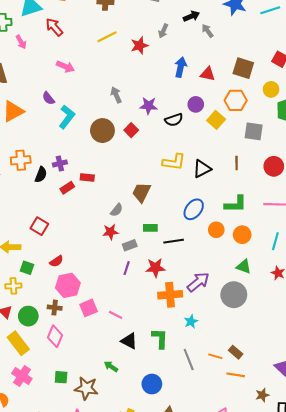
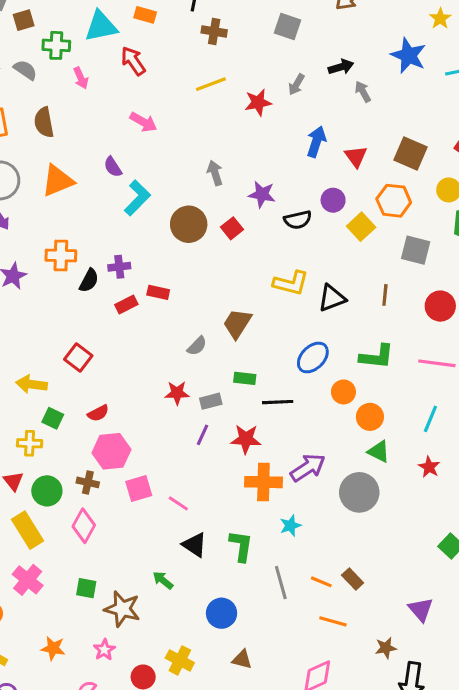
red triangle: (208, 74) -> (356, 156), turned 35
red star: (110, 232) -> (177, 393), moved
orange circle: (242, 235) -> (370, 417), moved
orange line: (236, 375) -> (333, 621), moved

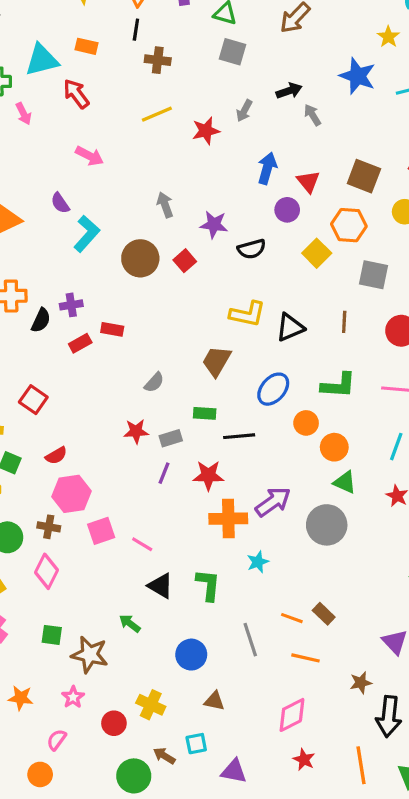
purple circle: (333, 200) -> (287, 210), moved
brown trapezoid: (237, 323) -> (217, 361), moved
gray line: (281, 583) -> (250, 640), moved

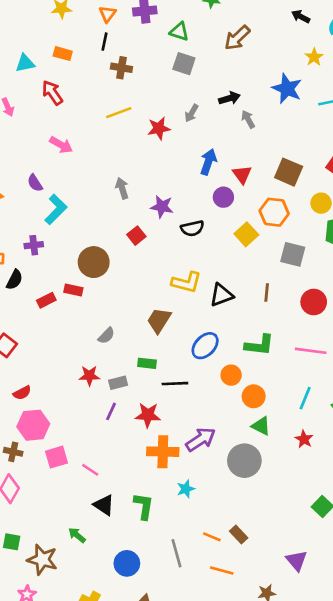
cyan triangle: (42, 60) -> (25, 63), size x0.7
brown circle: (140, 258) -> (94, 262), moved
purple cross: (71, 305) -> (34, 245), moved

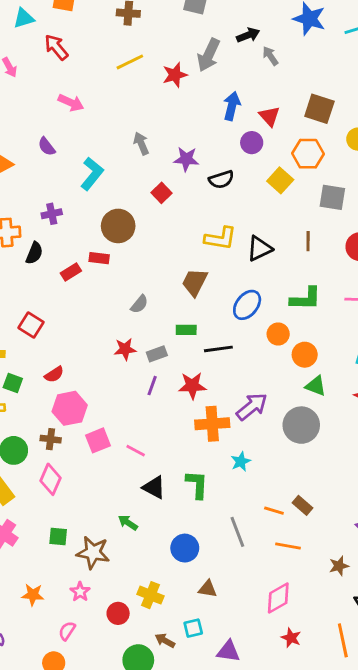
gray arrow: (191, 113) -> (209, 55), size x1.6
cyan L-shape: (56, 209) -> (92, 174), moved

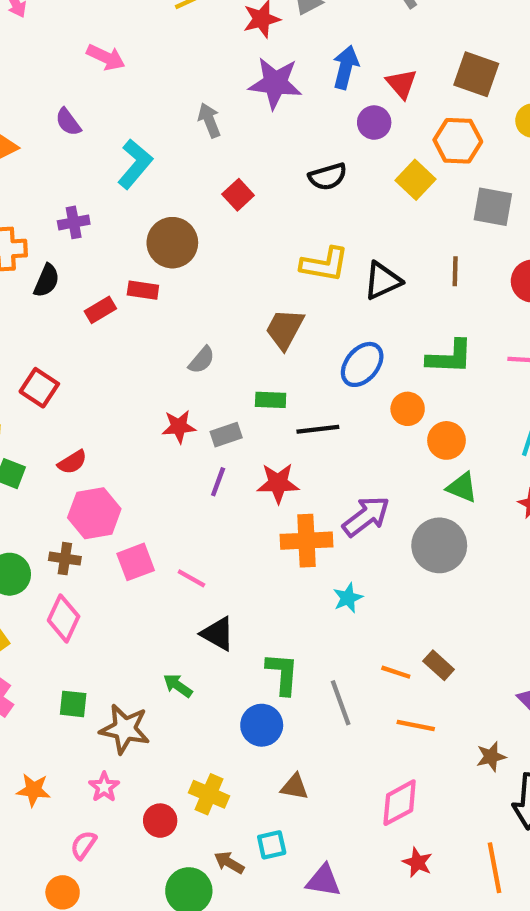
purple star: (186, 159) -> (275, 83), moved, size x1.4
green L-shape: (197, 485) -> (282, 674), moved

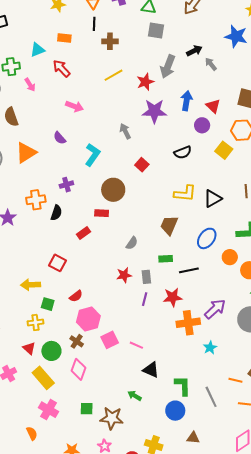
red rectangle: (100, 310) -> (84, 233), moved
gray rectangle: (226, 435) -> (146, 277), turned -72
brown cross: (65, 559) -> (77, 341), turned 32

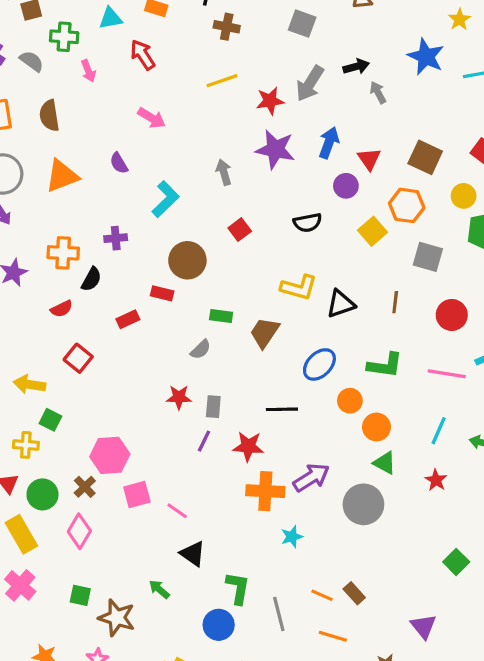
green rectangle: (166, 259) -> (221, 316), moved
red semicircle: (76, 296) -> (62, 309), moved

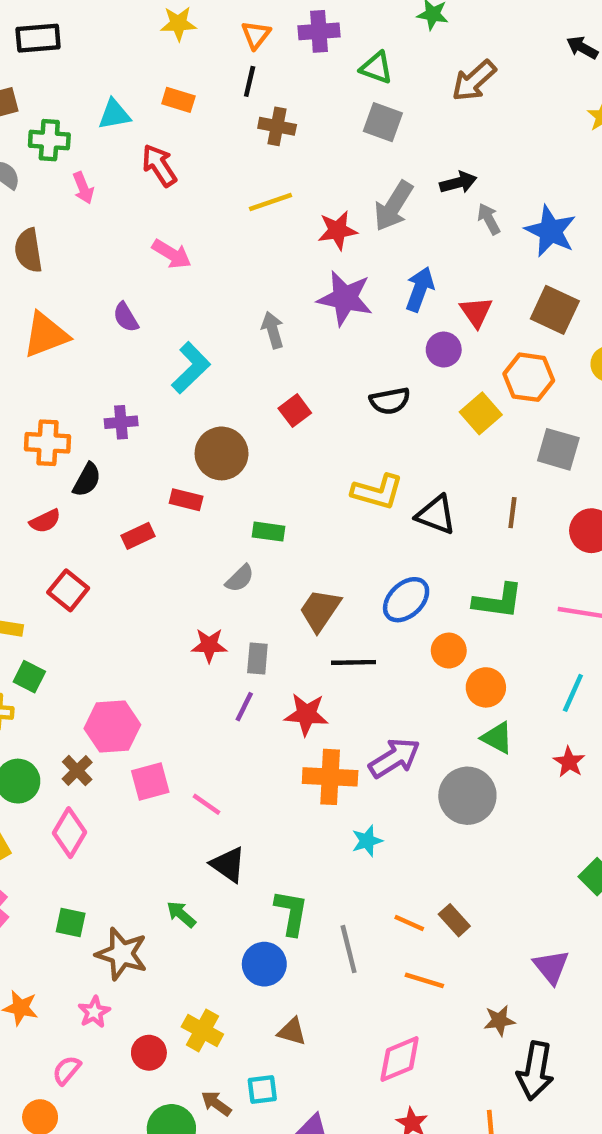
blue star: (426, 57) -> (551, 231), moved
black triangle: (341, 304) -> (436, 515), turned 40
brown trapezoid: (264, 333) -> (320, 610), moved

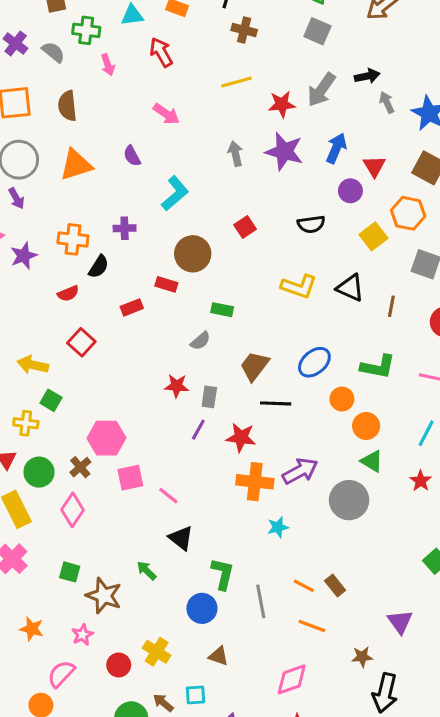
gray arrow: (273, 330) -> (235, 154), moved
black triangle: (436, 515) -> (350, 288), moved
pink semicircle: (67, 1070) -> (61, 674), size x1.4

